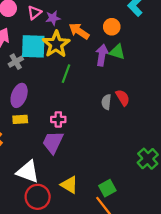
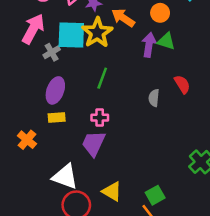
green line: (66, 74) -> (102, 78), moved
red semicircle: (123, 98) -> (182, 84), moved

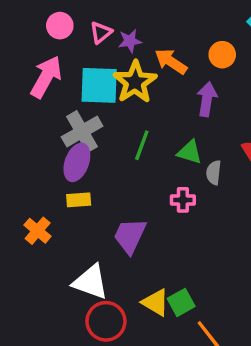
green triangle: (166, 41) -> (190, 152), moved
gray cross: (52, 52) -> (82, 132), moved, size x1.6
pink cross: (100, 118) -> (183, 200), moved
green square: (155, 195) -> (181, 302), moved

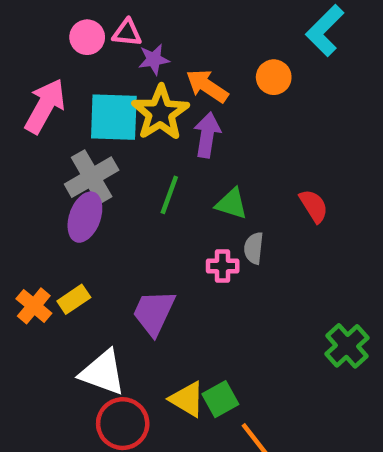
pink circle: (60, 26) -> (87, 37), moved
pink triangle: (101, 32) -> (127, 33), moved, turned 45
purple arrow: (207, 99) -> (207, 135), moved
gray semicircle: (214, 173) -> (254, 248), moved
yellow rectangle: (79, 200) -> (74, 299), moved, turned -30

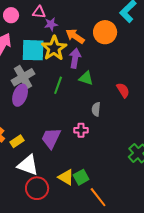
pink circle: (87, 37) -> (11, 15), moved
orange circle: (274, 77) -> (105, 32), size x1.5
green triangle: (231, 204) -> (86, 78), moved
pink cross: (223, 266) -> (81, 130), moved
yellow rectangle: (74, 299) -> (17, 141), moved

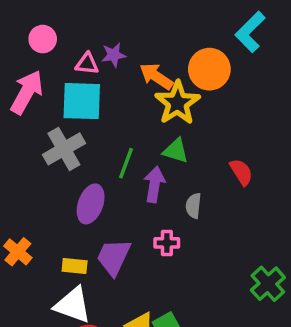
pink triangle: (39, 12) -> (87, 64), moved
yellow star: (54, 48) -> (177, 103), moved
purple arrow: (75, 58) -> (154, 184), moved
purple ellipse: (20, 95) -> (91, 204), moved
yellow rectangle: (17, 141) -> (75, 266), moved, turned 40

